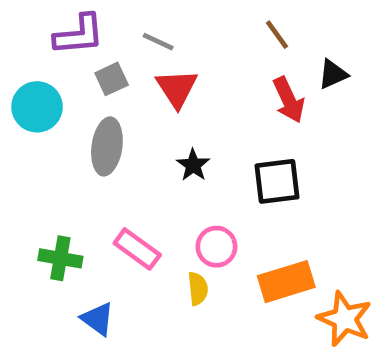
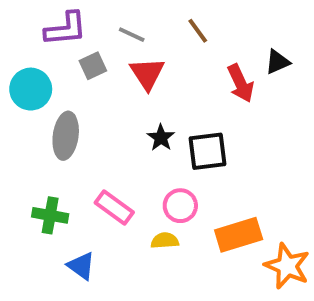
brown line: (277, 35) -> (198, 31), moved
gray ellipse: (107, 146) -> (66, 136), moved
black square: (277, 181) -> (207, 151), moved
yellow semicircle: (198, 289) -> (165, 241), turned -88

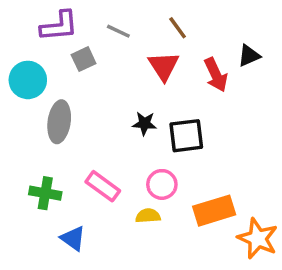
red triangle: (147, 74) -> (164, 66), moved
black star: (161, 138) -> (144, 123), turned -30

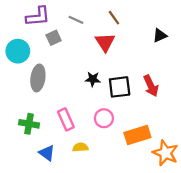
red arrow: (216, 75) -> (151, 86), moved
pink rectangle: (103, 186) -> (66, 119), turned 30
yellow semicircle: (148, 216) -> (80, 147), moved

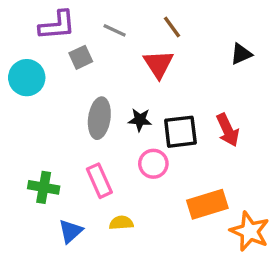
gray ellipse: (38, 78) -> (99, 118), moved
pink circle: (104, 118) -> (153, 164), moved
blue triangle: (47, 153) -> (71, 231), turned 42

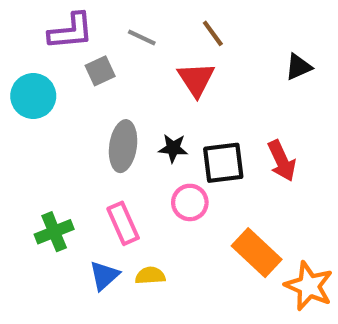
green cross: (44, 187) -> (54, 232), turned -32
orange rectangle: (207, 204) -> (257, 253), turned 60
blue triangle: (71, 231) -> (104, 276), moved

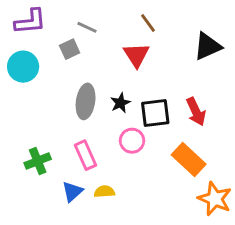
purple L-shape: (71, 31) -> (30, 22), moved
gray line: (142, 38) -> (87, 27), moved
black triangle: (298, 67) -> (208, 46), size x1.5
black star: (173, 148) -> (120, 103), turned -30
orange rectangle: (257, 253) -> (189, 160), moved

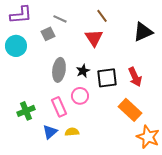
pink circle: (132, 141) -> (80, 96), moved

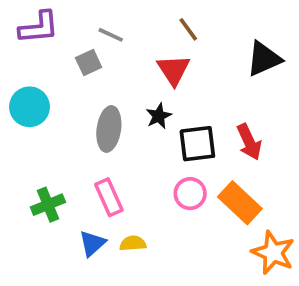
cyan circle: (16, 46) -> (30, 107), moved
black star: (83, 71) -> (159, 116), moved
pink circle: (80, 96) -> (190, 194), moved

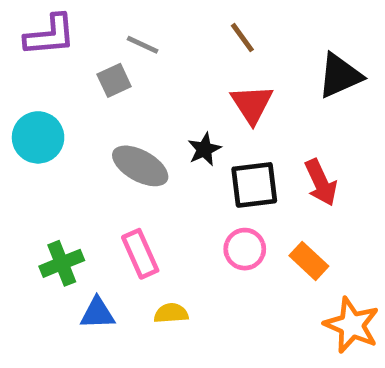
red triangle: (173, 70) -> (252, 104), moved
gray ellipse: (109, 129) -> (140, 166), turned -69
orange rectangle: (240, 203) -> (309, 261), size x0.7
blue triangle: (92, 243) -> (97, 313), moved, turned 40

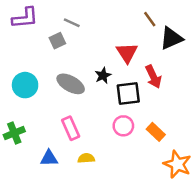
brown line: (242, 38) -> (150, 19), moved
cyan circle: (38, 137) -> (25, 85), moved
red arrow: (321, 183) -> (153, 77), moved
green cross: (62, 263) -> (14, 133), moved

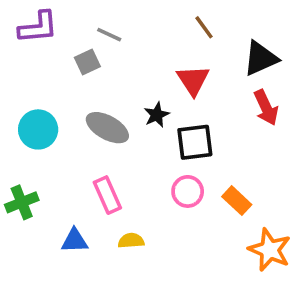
brown line: (150, 19) -> (204, 27), moved
red arrow: (153, 77) -> (266, 108), moved

